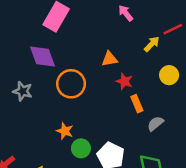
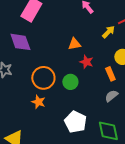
orange circle: (71, 84) -> (43, 78), moved
orange rectangle: (137, 104) -> (110, 74), moved
green circle: (81, 148) -> (70, 82), moved

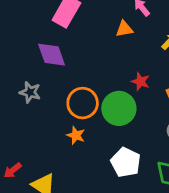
orange triangle: (74, 44) -> (124, 29), moved
green circle: (70, 82) -> (119, 108), size x1.6

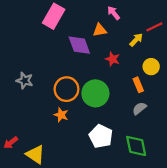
purple diamond: (52, 55) -> (79, 45), moved
red star: (140, 81) -> (113, 59), moved

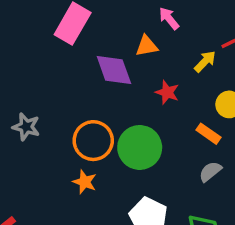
orange rectangle: (138, 85) -> (209, 134), turned -32

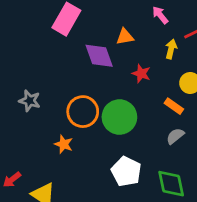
pink arrow: (169, 18) -> (160, 15), moved
yellow arrow: (205, 61) -> (171, 49), turned -30
orange star: (85, 182) -> (64, 144), moved

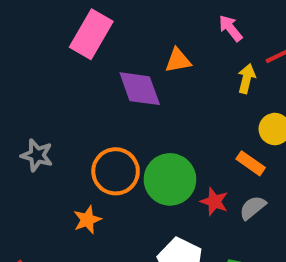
red star: (141, 73) -> (214, 202), moved
orange star: (64, 144) -> (87, 220), turned 30

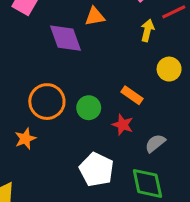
orange rectangle: (251, 163) -> (132, 95), moved
green circle: (170, 179) -> (89, 108), size x0.6
gray semicircle: (253, 208) -> (155, 143), moved

